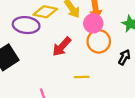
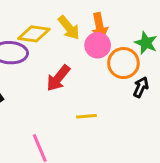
orange circle: (99, 41) -> (123, 63), moved

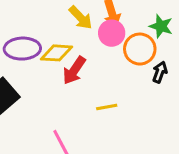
yellow diamond: (34, 34) -> (56, 53), moved

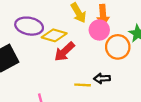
black arrow: (160, 72) -> (102, 78), moved, turned -126

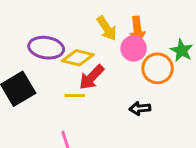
yellow line: (83, 85) -> (75, 96), moved

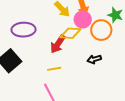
yellow diamond: (78, 58) -> (70, 33), moved
yellow line: (75, 96) -> (54, 69), moved

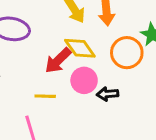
pink circle: (83, 19) -> (84, 80), moved
yellow diamond: (70, 33) -> (80, 48), turned 40

